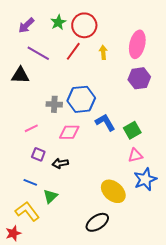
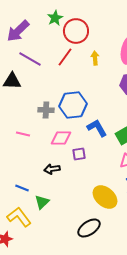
green star: (58, 22) -> (55, 18), moved
purple arrow: (26, 25) -> (18, 31), size x1.4
pink line: (31, 128) -> (23, 134), turned 40
purple square: (38, 154) -> (79, 154), moved, turned -32

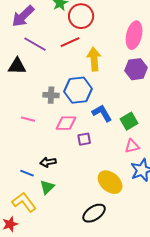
red line: (65, 57) -> (70, 42), turned 30
yellow arrow: (95, 58) -> (94, 59), moved, size x1.6
black arrow: (52, 169) -> (48, 162), moved

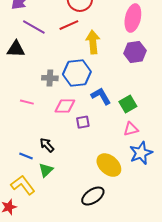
black arrow: (48, 162) -> (47, 145), turned 56

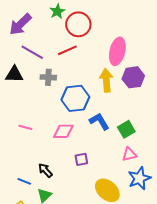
pink ellipse: (133, 18) -> (117, 51), moved
yellow arrow: (93, 42) -> (106, 80), moved
gray cross: (50, 78) -> (48, 77), moved
purple square: (83, 122) -> (81, 159), moved

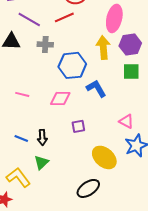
green square: (126, 129) -> (131, 71), moved, turned 30
pink triangle: (129, 154) -> (126, 121), turned 42
black arrow: (45, 170) -> (42, 137), turned -140
blue line: (24, 181) -> (21, 138), moved

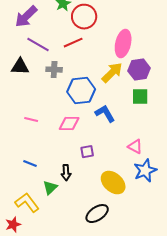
yellow arrow: (103, 47) -> (112, 73), turned 50
black arrow: (42, 137) -> (66, 173), moved

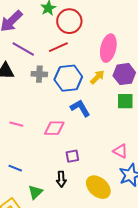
yellow arrow: (112, 73) -> (97, 77), size x0.7
blue hexagon: (81, 91) -> (68, 78), moved
blue L-shape: (105, 114) -> (80, 108), moved
black arrow: (66, 173) -> (61, 179), moved

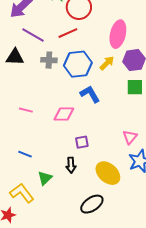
pink triangle: (120, 151) -> (130, 137), turned 42

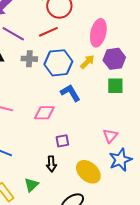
green triangle: (45, 178) -> (31, 185), moved

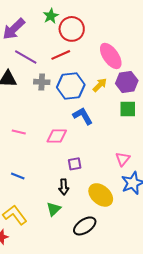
pink ellipse: (98, 33) -> (111, 56), turned -48
green triangle: (31, 185) -> (54, 209), moved

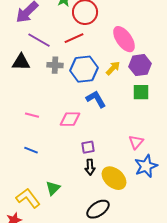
blue line: (18, 176) -> (31, 150), moved
black arrow: (64, 187) -> (90, 167), moved
green triangle: (54, 209) -> (53, 188), moved

